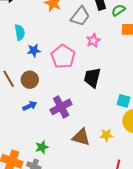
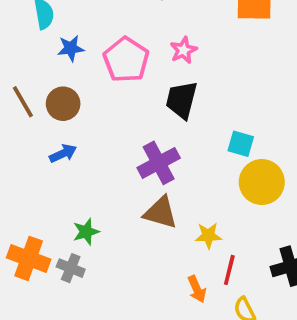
pink star: (93, 40) -> (183, 50), moved
purple cross: (61, 107) -> (159, 163), moved
yellow star: (106, 135) -> (208, 236), moved

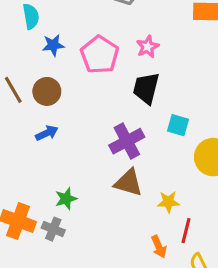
cyan square: (241, 144) -> (178, 125), moved

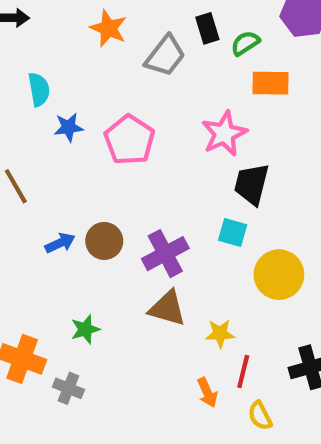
pink star: (148, 47) -> (224, 134), moved, size x1.5
black trapezoid: (146, 88) -> (252, 184), moved
brown circle: (47, 91) -> (104, 241), moved
gray cross: (53, 229) -> (68, 388), moved

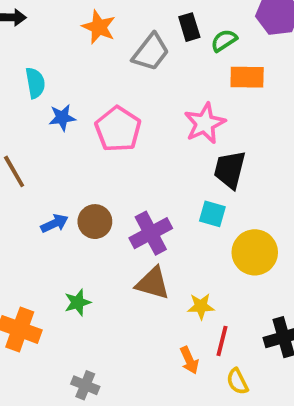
gray cross: (68, 388) -> (85, 385), moved

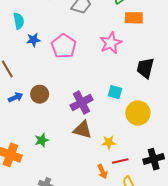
black trapezoid: (230, 170) -> (145, 68), moved
brown circle: (95, 222) -> (40, 94), moved
blue arrow: (54, 223) -> (16, 97), moved
red line: (222, 341) -> (120, 161), turned 63

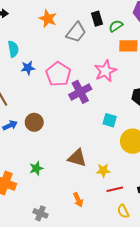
purple cross: (81, 103) -> (80, 92), moved
orange arrow: (102, 172) -> (78, 200), moved

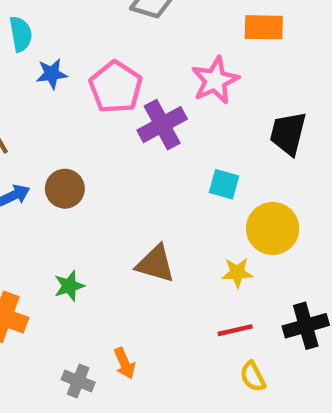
yellow star: (103, 170) -> (237, 273), moved
orange arrow: (78, 200) -> (125, 363), moved

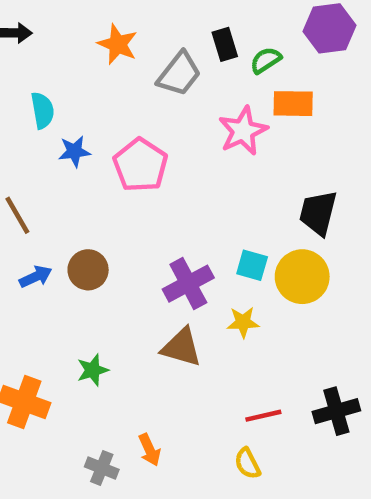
pink star: (215, 80) -> (243, 131), moved
purple cross: (162, 125) -> (188, 284), moved
yellow circle: (273, 228) -> (302, 277), moved
yellow star: (237, 273) -> (243, 322), moved
yellow semicircle: (253, 377) -> (248, 463), moved

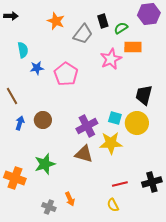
blue arrow: (36, 277) -> (20, 123), turned -48
yellow star: (243, 322) -> (111, 143), size x1.6
green star: (93, 370) -> (45, 164), size x1.5

